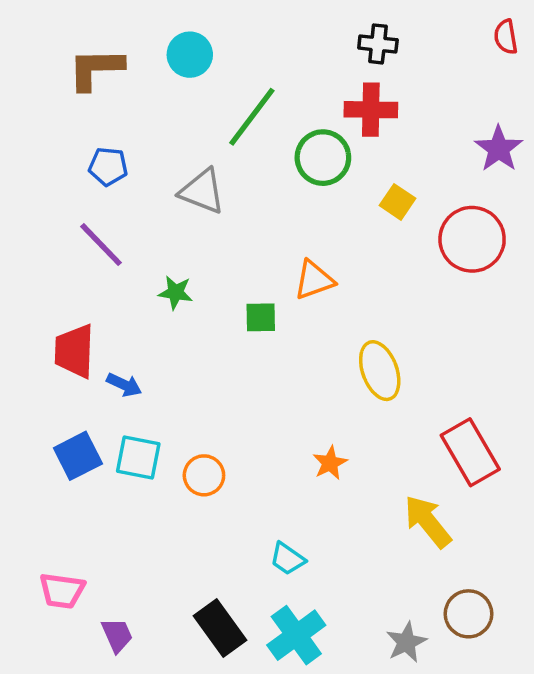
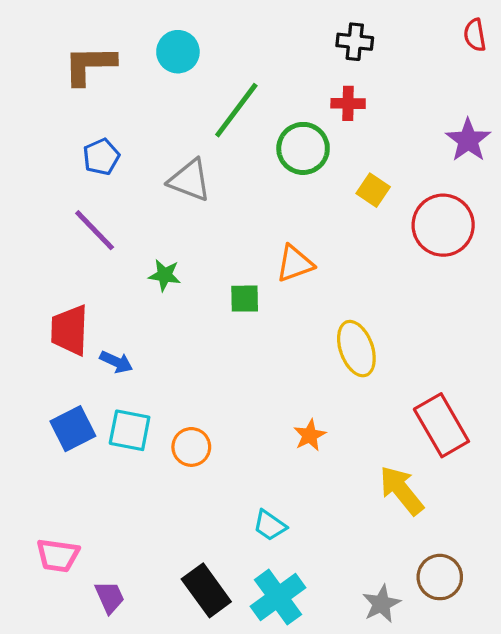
red cross: (371, 110) -> (348, 103), size x0.7
blue pentagon: (108, 166) -> (101, 157), turned -30

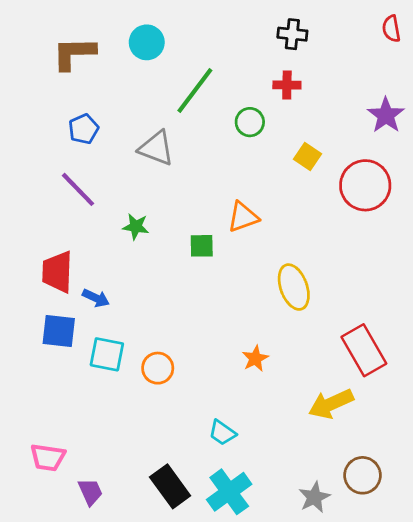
green circle: (303, 148) -> (250, 122), size x0.7
blue square: (73, 429) -> (59, 331), moved, turned 33
yellow arrow: (401, 490) -> (331, 404), turned -75

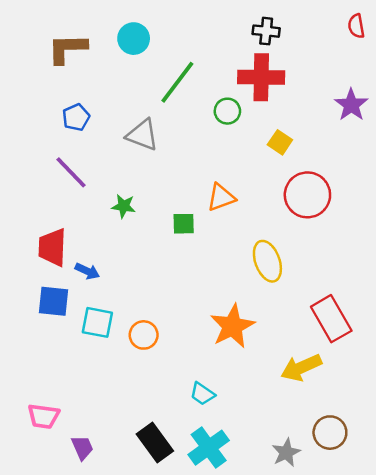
red cross: (287, 85) -> (261, 77), size x1.8
red circle: (365, 185) -> (307, 195), moved
orange star: (255, 358) -> (232, 326), size x1.8

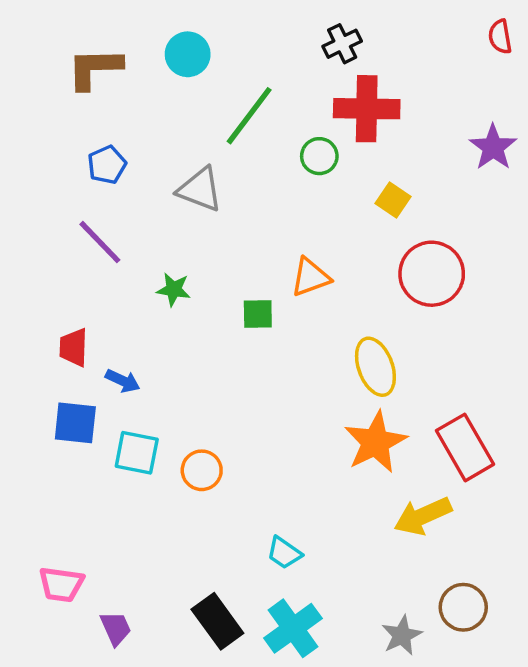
black cross: (266, 31) -> (342, 44), moved, turned -32
red trapezoid: (52, 247) -> (74, 347), size x0.7
orange star: (232, 326) -> (375, 442), moved

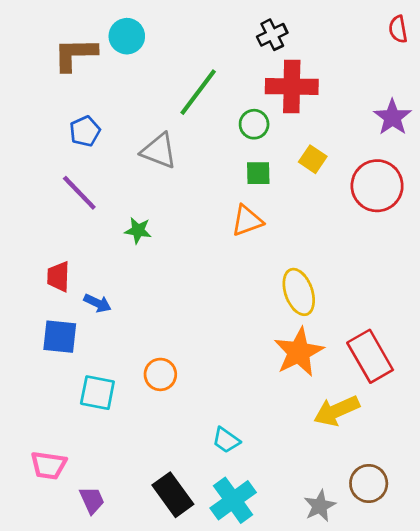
cyan circle: (188, 54) -> (127, 36), moved
red circle: (432, 274) -> (377, 186), moved
green square: (258, 314) -> (258, 173), moved
cyan square: (137, 453) -> (97, 393), moved

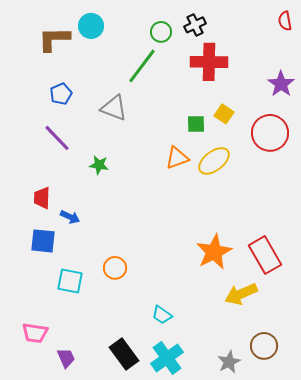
green circle: (254, 124) -> (161, 32), moved
green square: (258, 173) -> (196, 124), moved
yellow ellipse: (299, 292) -> (214, 161), moved, turned 72

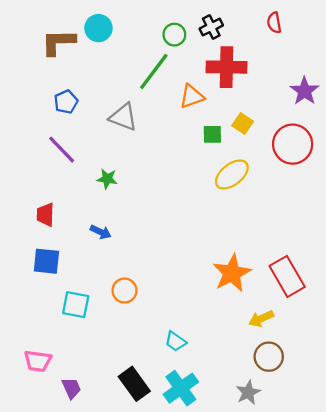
red semicircle: (285, 21) -> (274, 23), moved
orange triangle: (177, 158) -> (192, 96), moved
blue arrow: (70, 217) -> (101, 232), moved
yellow arrow: (241, 294) -> (261, 319), size x0.7
brown circle: (264, 346) -> (269, 357), moved

